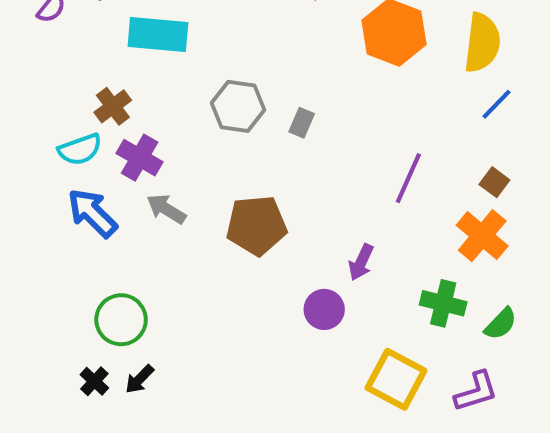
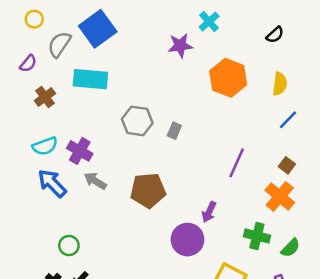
yellow semicircle: (482, 43) -> (280, 84), size x0.7
brown cross: (113, 106) -> (45, 97), moved
purple circle: (324, 309) -> (187, 240), size x1.4
green circle: (121, 320) -> (69, 246), size x0.7

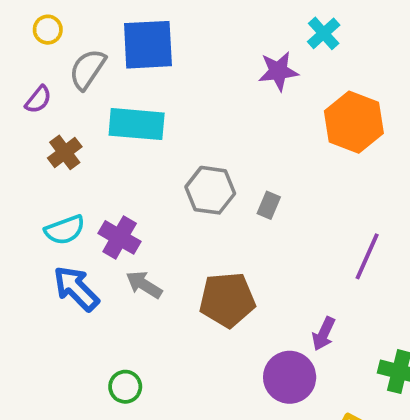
blue square: (98, 29) -> (148, 45), turned 33
green circle: (69, 246) -> (125, 387), moved

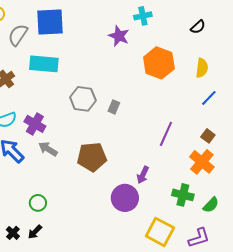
cyan cross: (324, 33) -> (143, 16), turned 30
purple star: (278, 71) -> (119, 36), turned 30

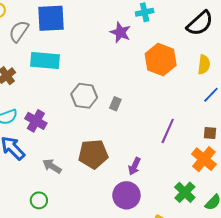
black semicircle: (198, 27) -> (200, 23), size x1.8
brown square: (208, 136) -> (210, 133), turned -32
gray arrow: (48, 149) -> (52, 166), moved
purple arrow: (143, 175) -> (134, 166), moved
green cross: (183, 195) -> (185, 192), turned 30

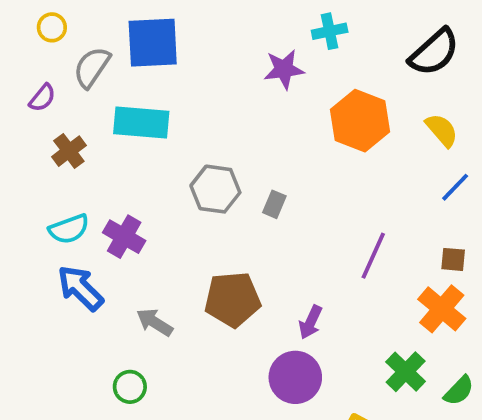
purple star: (120, 32) -> (284, 69), turned -30
yellow semicircle: (204, 65) -> (442, 130), turned -48

